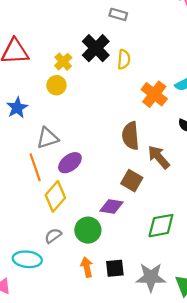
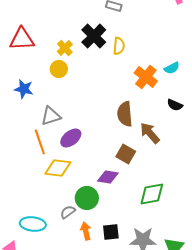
blue star: (17, 108) -> (24, 89), turned -30
yellow diamond: (55, 196) -> (58, 168), turned 56
gray semicircle: (53, 236) -> (68, 212), moved

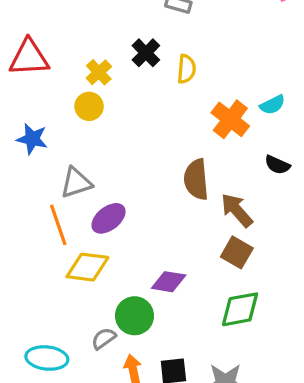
black cross: (94, 36) -> (146, 53), size x0.7
brown square: (126, 154) -> (237, 252), moved

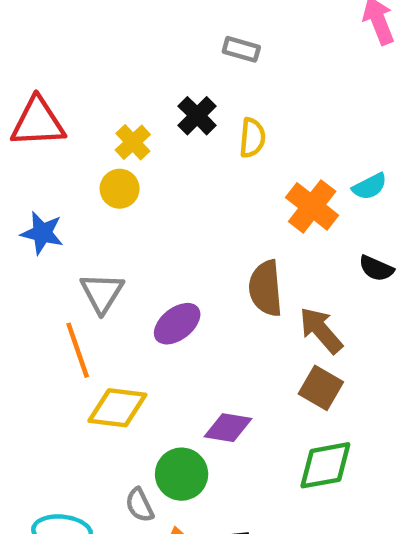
gray triangle: (76, 183) -> (102, 293), turned -40
purple ellipse: (109, 218) -> (177, 324), moved
gray semicircle: (104, 339) -> (140, 505), turned -80

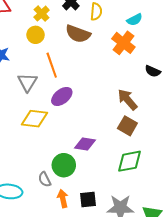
cyan semicircle: (370, 186) -> (135, 20), moved
brown semicircle: (266, 288) -> (78, 34), moved, turned -65
orange line: (78, 350) -> (52, 65), moved
yellow diamond: (117, 408) -> (35, 119), moved

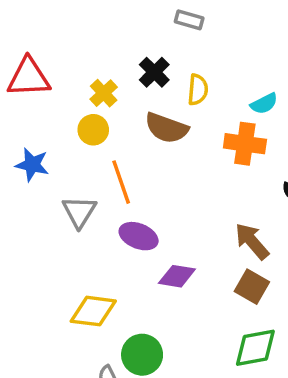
orange cross: (123, 43) -> (245, 144), turned -30
purple ellipse: (62, 96) -> (139, 236), turned 60
yellow diamond: (35, 119) -> (93, 311), moved
purple diamond: (85, 144) -> (177, 276), moved

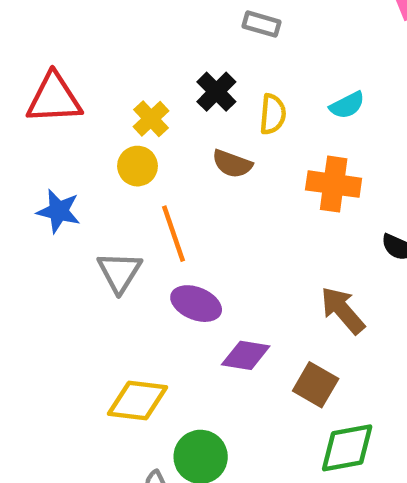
cyan semicircle: (264, 104) -> (347, 105), moved
brown semicircle: (166, 128) -> (232, 164), size x0.7
brown square: (252, 287) -> (316, 385), moved

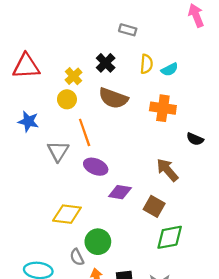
yellow semicircle: (273, 114) -> (146, 64), moved
brown semicircle: (232, 164) -> (113, 98), size x1.5

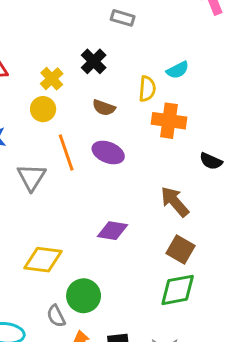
yellow semicircle: (146, 64) -> (147, 89), moved
brown semicircle: (113, 98) -> (104, 108), size x0.6
purple ellipse: (96, 167) -> (108, 152), moved
brown square: (154, 206) -> (181, 249), moved

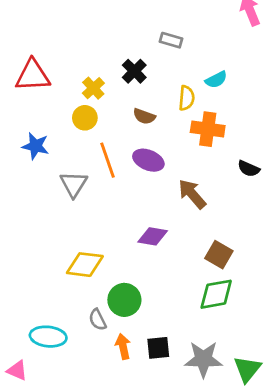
gray rectangle: (123, 18) -> (171, 40), moved
brown arrow: (175, 202) -> (192, 194), moved

